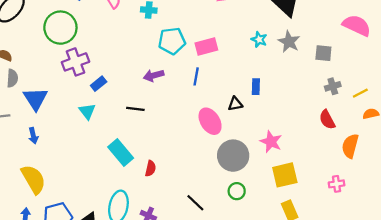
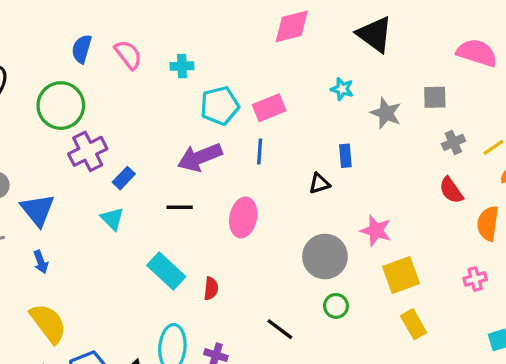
gray star: (289, 42) -> (386, 113), moved
purple arrow: (154, 75) -> (200, 157), size x1.5
pink ellipse: (210, 121) -> (243, 217), moved, turned 50

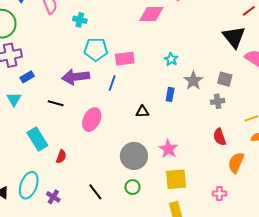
black triangle: (375, 34) -> (234, 37), moved
gray cross: (453, 142) -> (218, 101), moved
blue rectangle: (345, 156) -> (170, 94), moved

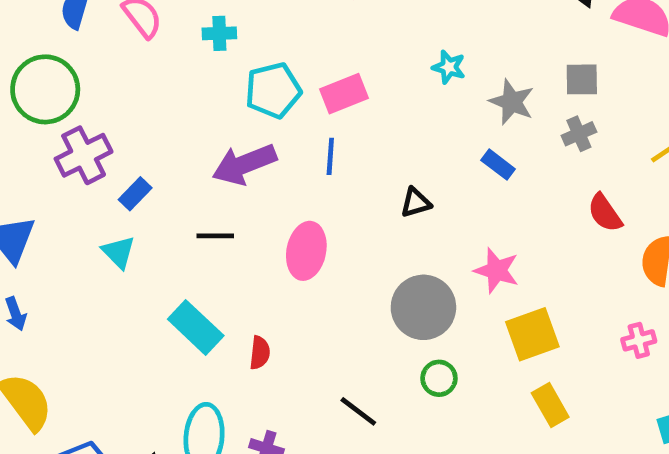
blue rectangle: (170, 94) -> (498, 165), moved, turned -48

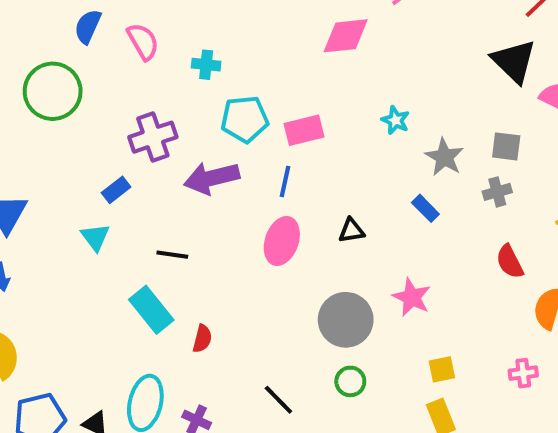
purple cross: (84, 155) -> (153, 137), moved
black line: (215, 236) -> (172, 255), moved
pink ellipse: (306, 251) -> (282, 241), moved
yellow square: (532, 334) -> (442, 369), moved, size x0.6

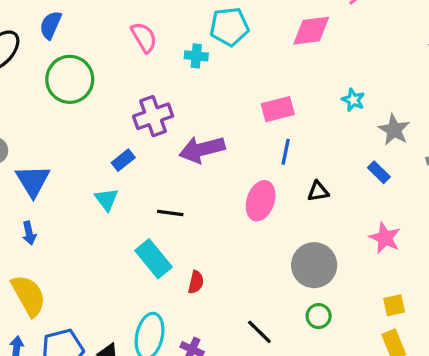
blue semicircle: (88, 26) -> (51, 25), moved
cyan pentagon: (245, 119) -> (229, 27), moved
blue line: (285, 182) -> (286, 152), moved
pink star: (412, 297) -> (385, 238), moved

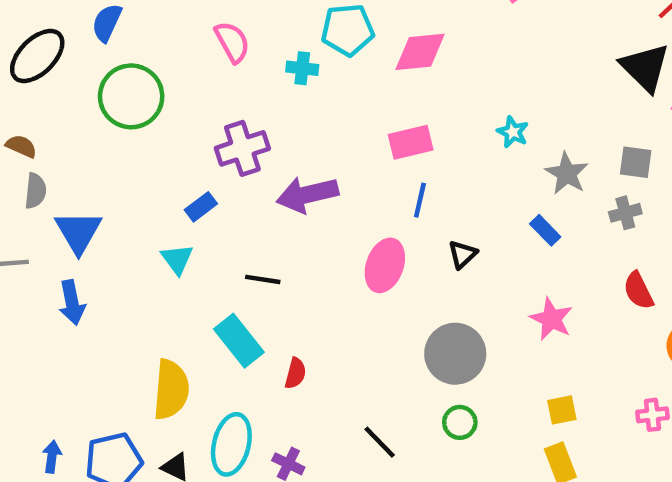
pink diamond: (311, 31) -> (420, 52), moved
black triangle: (318, 191) -> (463, 254), turned -35
blue arrow: (29, 233) -> (72, 303), size x1.4
yellow semicircle: (29, 295) -> (171, 390), moved, turned 33

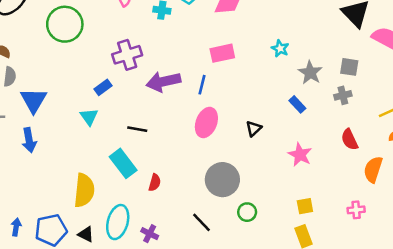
blue line: (420, 200) -> (202, 85), moved
black triangle: (463, 254) -> (254, 129), moved
gray circle: (455, 354) -> (222, 180), moved

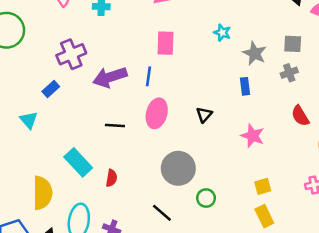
pink rectangle: (222, 53) -> (165, 43), turned -70
blue rectangle: (297, 104) -> (245, 86), turned 42
cyan triangle: (89, 117) -> (29, 120), moved
black line: (137, 129) -> (115, 126), moved

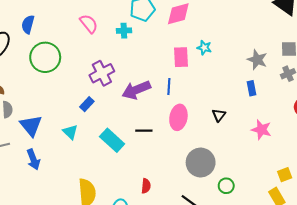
cyan star: (222, 33) -> (204, 48), moved
cyan rectangle: (78, 162) -> (112, 140), moved
red semicircle: (111, 178) -> (146, 186), moved
yellow square: (263, 186) -> (285, 175), moved

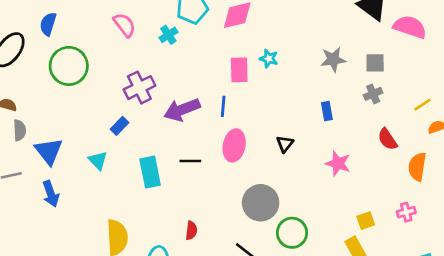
cyan cross: (124, 31) -> (168, 35), turned -32
gray star: (257, 60) -> (333, 60), moved, turned -30
cyan rectangle: (112, 140) -> (150, 172), turned 35
green circle: (226, 186) -> (292, 233), size x1.5

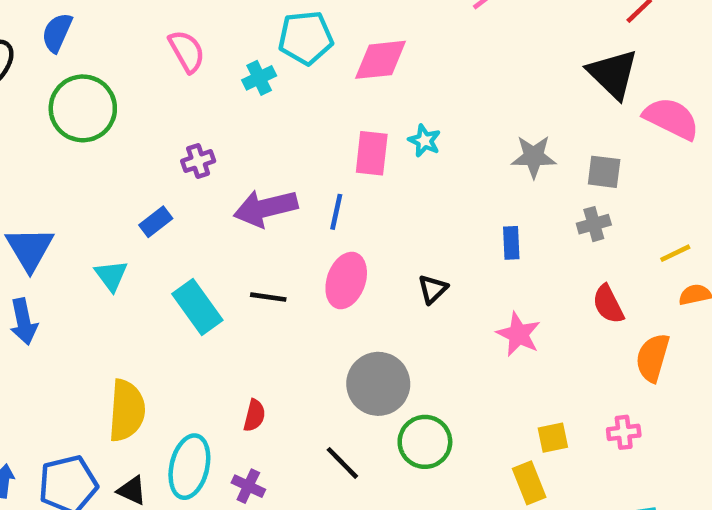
purple cross: (139, 88) -> (198, 161), size x0.6
cyan rectangle: (150, 172) -> (197, 307), turned -32

